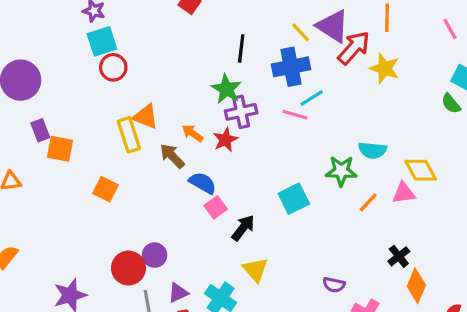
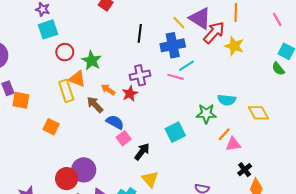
red circle: (113, 67) -> (65, 52), moved
green star: (226, 89) -> (92, 61), moved
pink triangle: (404, 193) -> (233, 144), moved
purple circle: (155, 255) -> (84, 170), size x1.5

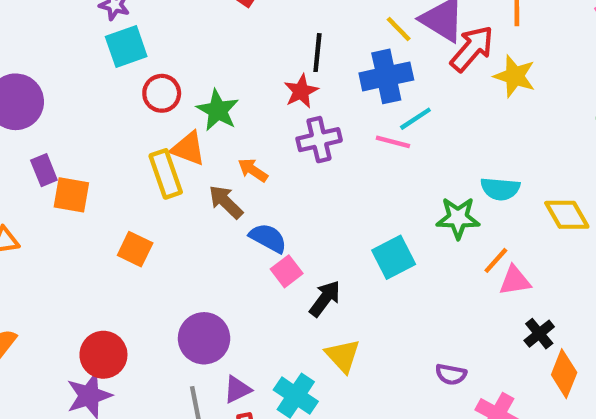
red star: (130, 94) -> (301, 91), moved
red circle: (67, 179) -> (103, 355), moved

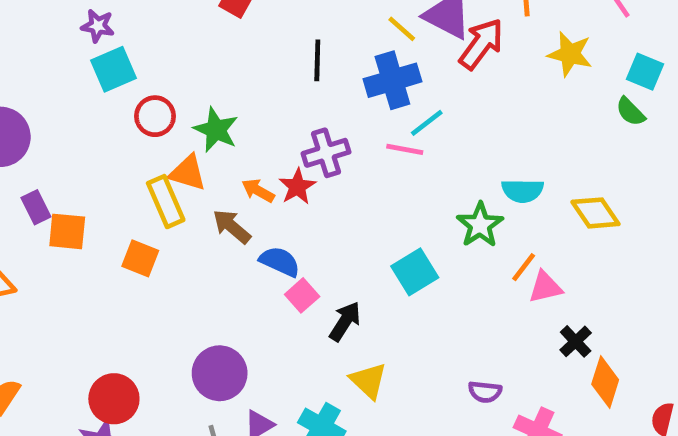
yellow star: (515, 76) -> (570, 54), moved
red star: (301, 91) -> (297, 187), moved
green star: (458, 218) -> (480, 225), turned -30
orange square: (135, 249) -> (140, 258), moved

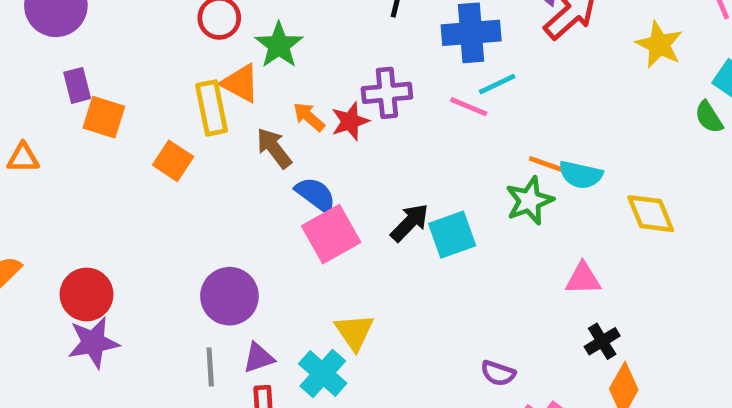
orange line: (524, 267) -> (545, 164), moved, turned 60
pink square: (302, 295) -> (331, 234), size x1.6
black arrow: (345, 321) -> (410, 223), moved
yellow triangle: (368, 381) -> (354, 332), moved
red circle: (114, 399) -> (87, 294), moved

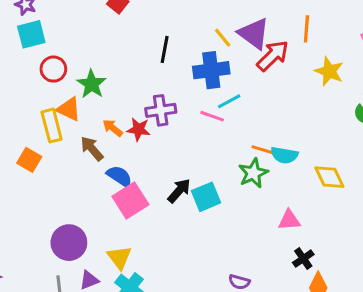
red star: (350, 121) -> (139, 129), turned 30
yellow triangle: (354, 332) -> (119, 258), moved

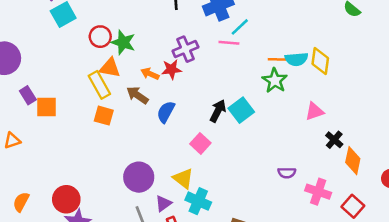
red circle: (53, 69) -> (100, 37), moved
orange square: (29, 160) -> (104, 116), moved
blue semicircle: (119, 176) -> (166, 112), turned -80
yellow diamond: (329, 177) -> (320, 61), moved, turned 48
pink square: (130, 200) -> (200, 143), moved, size x0.7

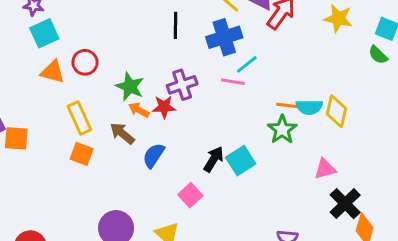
green star: (123, 42) -> (130, 87), moved
orange triangle: (110, 68) -> (53, 72), moved
black cross: (334, 140) -> (345, 204), size x1.5

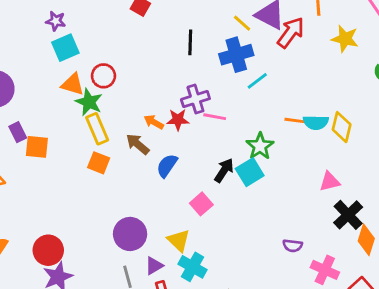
pink line: (233, 82) -> (215, 117), moved
green star: (130, 87) -> (89, 102), moved
green star: (282, 130) -> (260, 146), moved

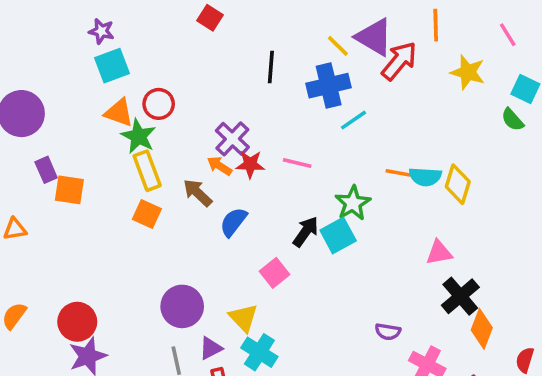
purple cross: (195, 99) -> (232, 139), moved, turned -32

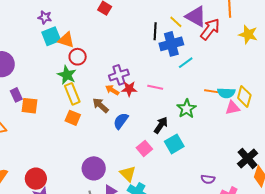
black line: (271, 67) -> (155, 31), moved
orange triangle: (119, 113) -> (66, 40), moved
purple cross: (232, 139) -> (119, 75), turned 30
cyan square: (338, 236) -> (174, 144), moved
pink triangle: (439, 253) -> (233, 108), moved

